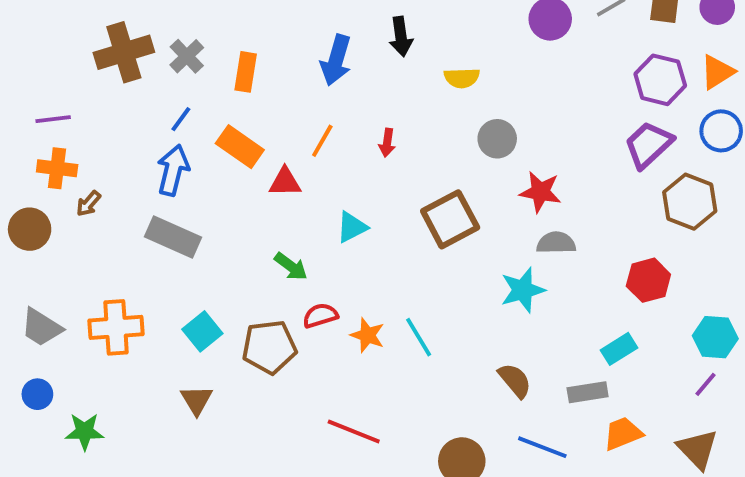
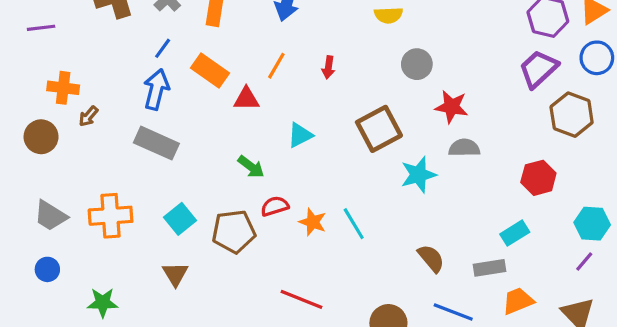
purple line: (53, 119) -> (41, 28), moved
cyan star: (523, 290) -> (418, 175), moved
green star: (85, 431) -> (103, 303), moved

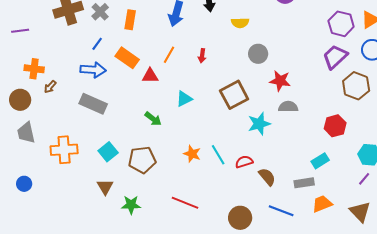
blue arrow: (156, 89) -> (93, 70), turned 80
red semicircle: (275, 206) -> (244, 162), moved
gray trapezoid: (51, 216) -> (26, 133), moved, turned 45
green star: (103, 303) -> (131, 205), moved

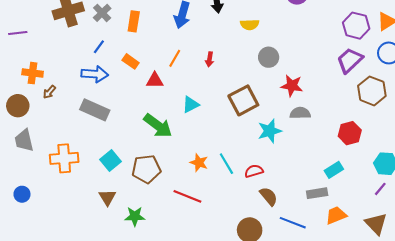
orange rectangle: (127, 58) -> (131, 61), size x0.7
green arrow: (153, 119) -> (158, 126), size x1.6
brown semicircle: (267, 177) -> (269, 196), moved
red line: (185, 203) -> (187, 196), moved

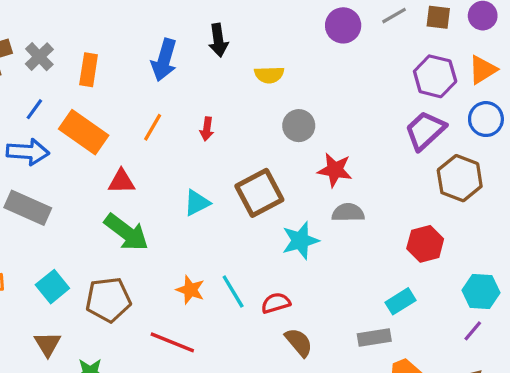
orange rectangle: (131, 61) -> (84, 132), size x1.8
red triangle: (155, 80) -> (121, 181), moved
cyan triangle: (191, 105) -> (197, 203), moved

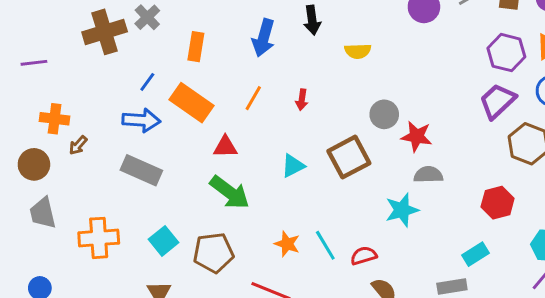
gray cross: (39, 57) -> (147, 17), moved
gray circle: (299, 126) -> (384, 114), moved
cyan star: (300, 241) -> (402, 210), moved

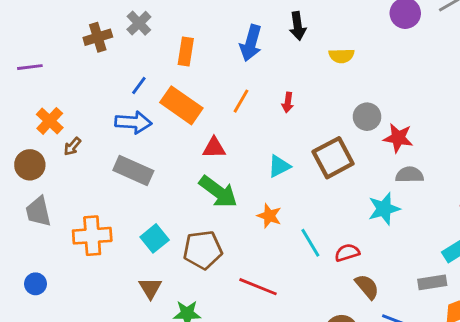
brown cross: (105, 32) -> (98, 37), size x0.7
orange cross: (55, 119) -> (50, 121), turned 36
orange star: (287, 244) -> (269, 216), moved

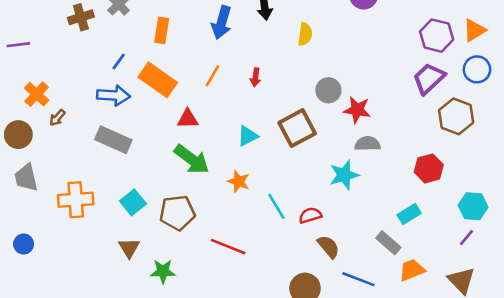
yellow semicircle: (342, 56) -> (305, 34), turned -80
gray rectangle: (432, 282) -> (388, 243), turned 50

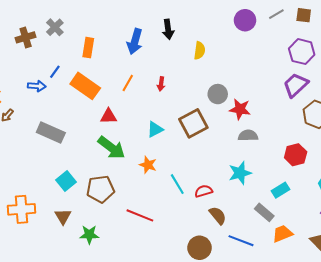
blue arrow: (113, 95) -> (37, 86), moved, size x0.7
cyan star: (344, 175) -> (240, 173), moved
orange cross: (76, 200) -> (22, 209), moved

